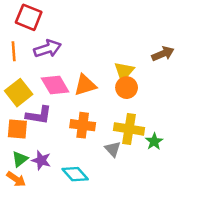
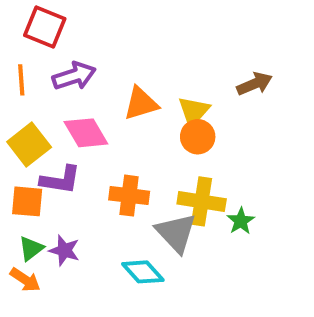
orange triangle: (85, 85) -> (141, 103), moved
gray triangle: (113, 149) -> (176, 233), size x1.6
cyan diamond: (75, 174) -> (143, 272), moved

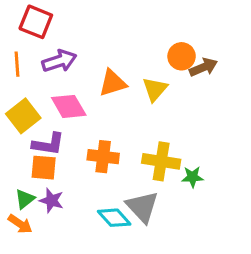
orange circle: (198, 137) -> (182, 56), moved
orange square: (27, 201) -> (44, 168), moved
green star: (241, 221) -> (192, 177), turned 30
gray triangle: (176, 233) -> (142, 207), moved

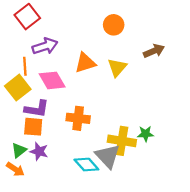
red square: (36, 22) -> (27, 17), turned 30
orange circle: (182, 56) -> (114, 25), moved
orange line: (17, 64) -> (25, 66), moved
yellow cross: (161, 161) -> (122, 141), moved

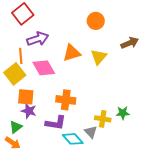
purple L-shape: (37, 109) -> (56, 123), moved
orange square: (33, 127) -> (26, 97), moved
yellow cross: (122, 141) -> (103, 119), size x0.7
purple star: (39, 151) -> (29, 111), moved
gray triangle: (108, 156) -> (91, 132), size x0.6

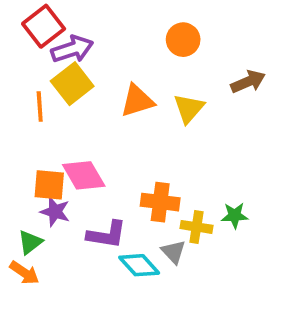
purple arrow: (38, 39) -> (72, 49), moved
pink diamond: (44, 68) -> (84, 175), moved
yellow square: (15, 74) -> (72, 84), moved
orange cross: (66, 100) -> (160, 202), moved

